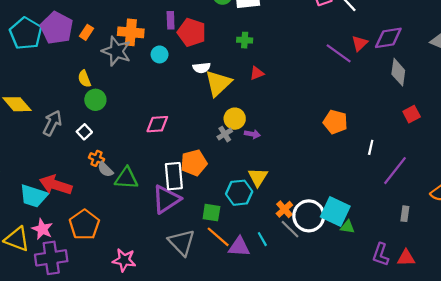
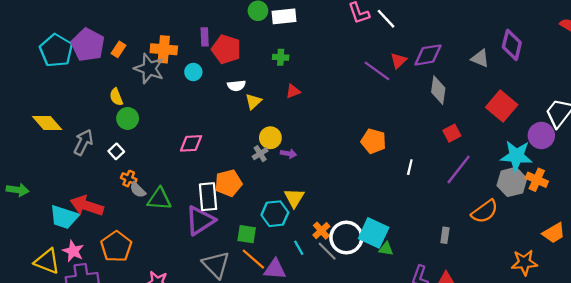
yellow triangle: (218, 83) -> (253, 101), size x0.6
purple line: (395, 171) -> (459, 169), moved
cyan line: (262, 239) -> (299, 248), moved

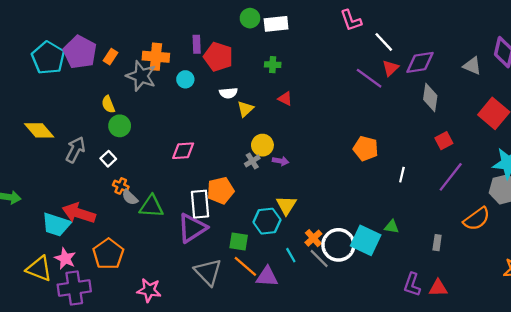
white line: (386, 19) -> (384, 42), moved
red triangle: (293, 91) -> (285, 99), turned 49
green triangle: (386, 249) -> (392, 227), moved

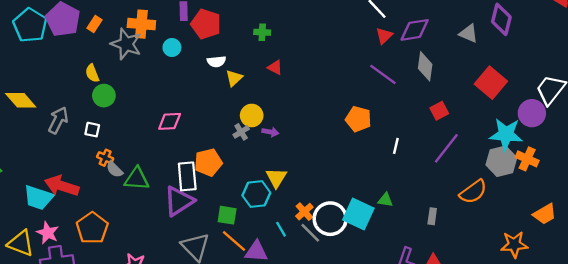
purple line: (369, 78) -> (383, 74), moved
white square: (108, 159) -> (92, 130), turned -35

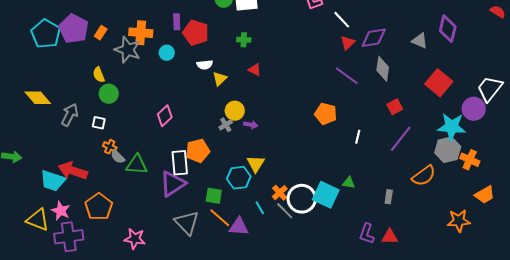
pink diamond: (170, 121) -> (165, 116), turned -40
orange cross: (527, 159) -> (470, 160), moved

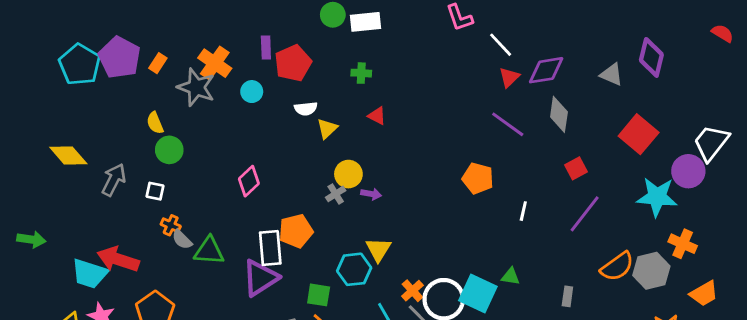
orange cross: (141, 33) -> (215, 63), turned 30
red pentagon: (196, 33) -> (293, 63), turned 30
gray hexagon: (448, 150) -> (651, 271), moved

